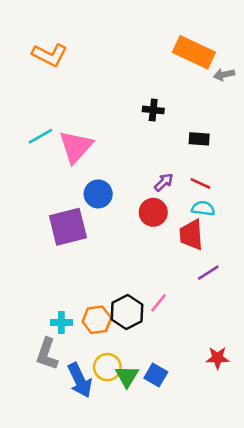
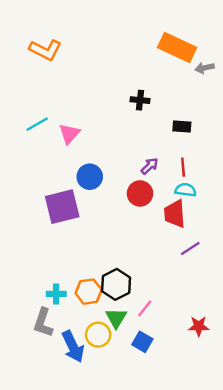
pink triangle: (76, 147) -> (69, 134), size x0.7
red line: (200, 183) -> (183, 167), turned 60
pink line: (158, 303) -> (145, 308), moved
green triangle: (127, 376) -> (116, 318), moved

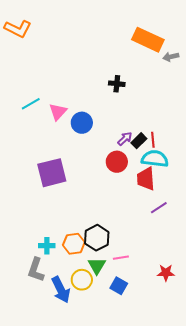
orange L-shape: (45, 50) -> (18, 29), moved
black rectangle: (182, 126) -> (139, 141), moved, turned -49
blue circle: (90, 177) -> (82, 123), moved
cyan semicircle: (185, 190) -> (155, 159), size x1.5
pink line: (145, 308) -> (121, 258), turned 42

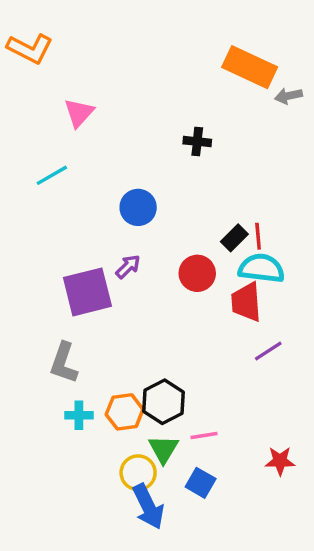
pink triangle: (58, 112) -> (79, 113), moved
purple arrow: (125, 139) -> (128, 267), moved
gray L-shape: (36, 270) -> (64, 363), moved
blue arrow: (61, 290) -> (148, 506), moved

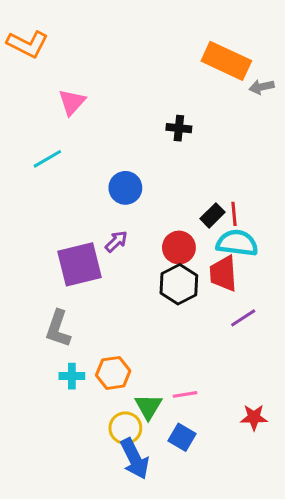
black hexagon: (163, 402) -> (179, 284), moved

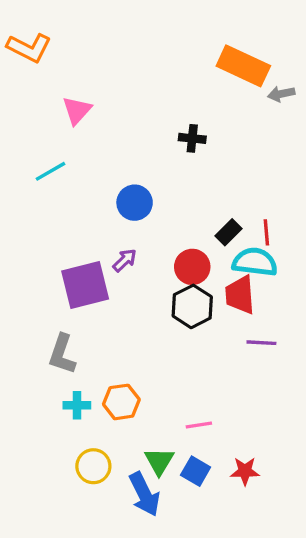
red line: (234, 214) -> (266, 232), moved
purple line: (243, 318) -> (261, 343), turned 36
green triangle: (148, 407) -> (159, 461), moved
red star: (254, 417) -> (245, 471), moved
yellow circle: (125, 428) -> (93, 466), moved

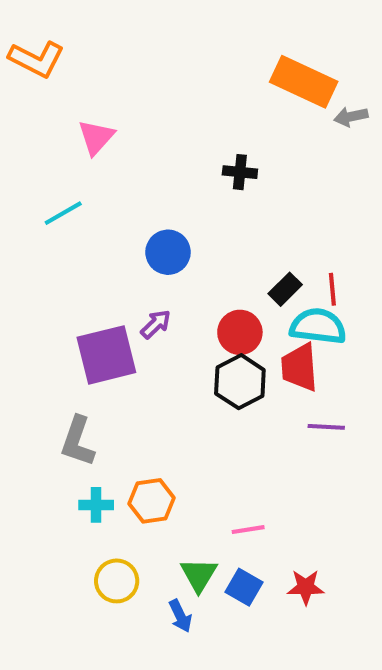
blue arrow: (144, 494) -> (180, 616), size x0.6

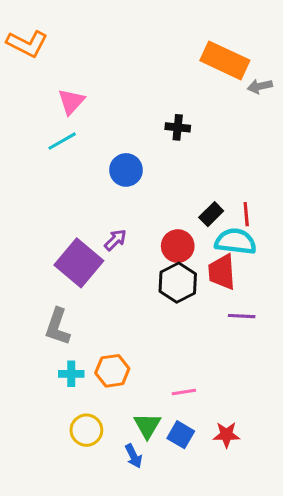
cyan line: (63, 213) -> (62, 141), moved
blue circle: (168, 252) -> (126, 170), moved
purple square: (106, 355) -> (79, 263), turned -36

